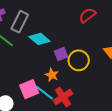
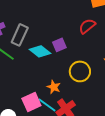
purple square: (61, 54) -> (59, 45), moved

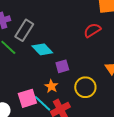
purple square: (59, 45) -> (62, 66), moved
yellow circle: (80, 71) -> (85, 87), moved

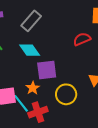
gray rectangle: (24, 30) -> (31, 21), moved
purple square: (62, 66) -> (47, 70), size x1.5

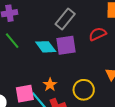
gray rectangle: (31, 21) -> (65, 19), moved
purple square: (47, 70) -> (66, 45), moved

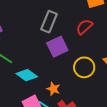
cyan diamond: (46, 47) -> (27, 75), moved
yellow circle: (84, 90) -> (84, 67), moved

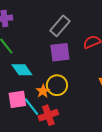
yellow circle: (84, 67) -> (57, 85), moved

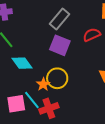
purple square: (60, 52) -> (60, 45), turned 30
pink square: (17, 99) -> (16, 104), moved

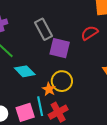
gray rectangle: (60, 19) -> (44, 29), moved, turned -60
cyan line: (32, 100) -> (40, 106), turned 36

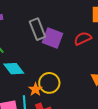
purple square: (60, 48) -> (53, 38), moved

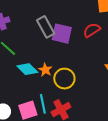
orange star: (35, 89) -> (45, 70), moved

